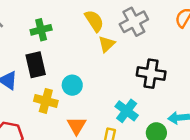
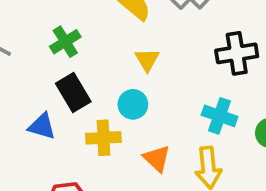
yellow triangle: (107, 44) -> (147, 60), moved

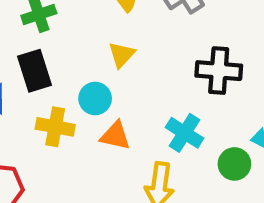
orange triangle: (157, 158) -> (115, 136), moved, turned -44

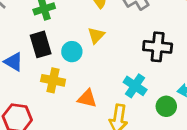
cyan circle: (95, 99) -> (72, 52), moved
orange triangle: (115, 136) -> (87, 98), moved

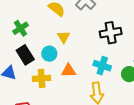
orange triangle: (87, 98) -> (69, 71), moved

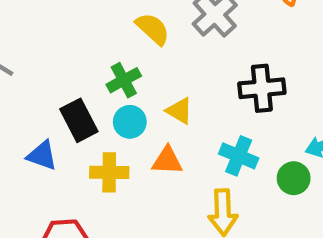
green cross: (20, 28) -> (124, 80), moved
yellow triangle: (64, 37) -> (179, 111), moved, turned -32

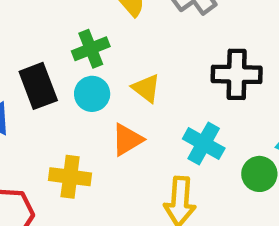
orange triangle: (167, 161) -> (127, 140), turned -40
yellow cross: (109, 172) -> (70, 177), moved

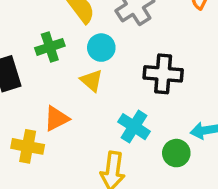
cyan circle: (92, 94) -> (101, 48), moved
orange triangle: (127, 140) -> (57, 119), moved

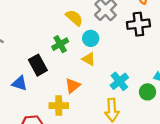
black cross: (163, 74) -> (138, 24), moved
cyan cross: (134, 127) -> (119, 81), turned 30

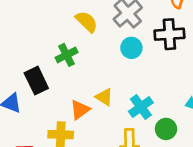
cyan circle: (91, 38) -> (131, 48), moved
yellow triangle: (89, 59) -> (104, 97), moved
green circle: (147, 92) -> (166, 129), moved

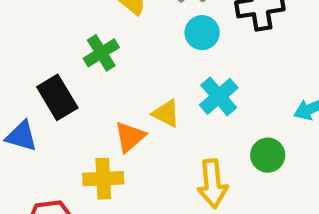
cyan cross: (141, 107) -> (219, 96), moved

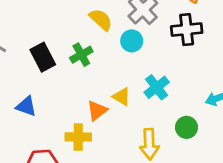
cyan circle: (202, 33) -> (132, 41), moved
black rectangle: (57, 97) -> (43, 57), moved

